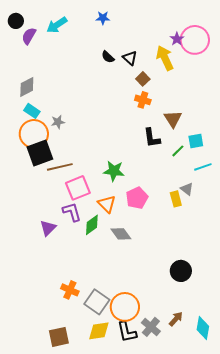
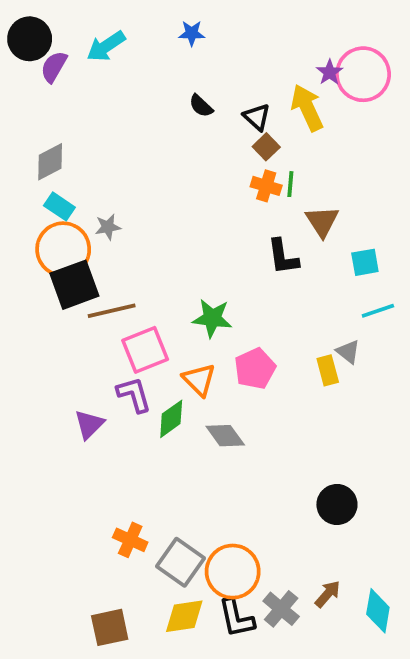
black circle: (16, 21) -> (30, 39), size x1.5
black triangle: (130, 58) -> (257, 117), moved
green line: (178, 151) -> (290, 184), moved, turned -40

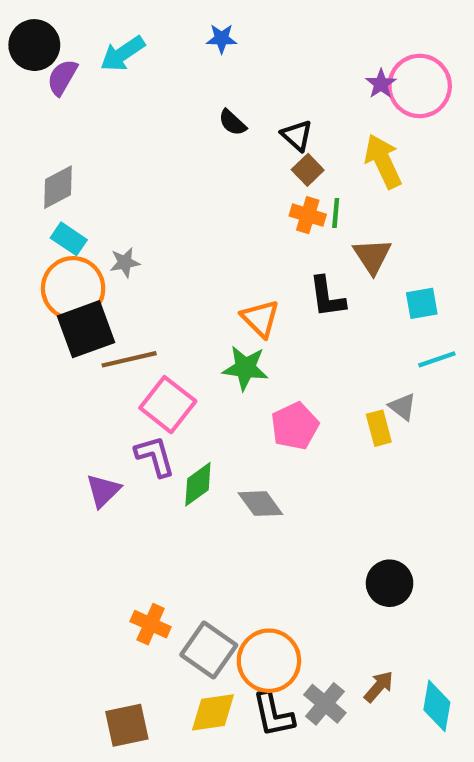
yellow arrow: (307, 108) -> (383, 161), moved
pink square: (145, 350) -> (168, 405), turned -30
orange triangle: (199, 380) -> (260, 318), moved

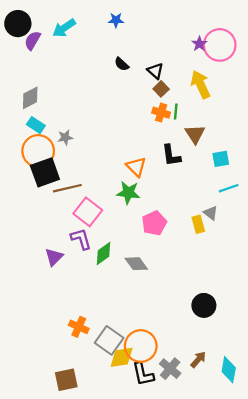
yellow diamond: (213, 712) -> (122, 357), moved

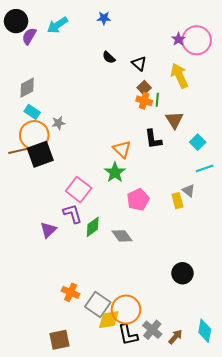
brown square: (161, 89) -> (144, 88), moved
cyan square: (221, 159) -> (198, 142), turned -35
brown line: (67, 188) -> (21, 150), moved
green star: (128, 193) -> (115, 172), turned 30
brown arrow: (198, 360) -> (175, 337), moved

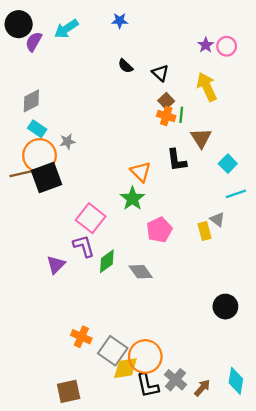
pink circle: (197, 40) -> (227, 46), size x0.6
black circle: (182, 273) -> (225, 307), moved

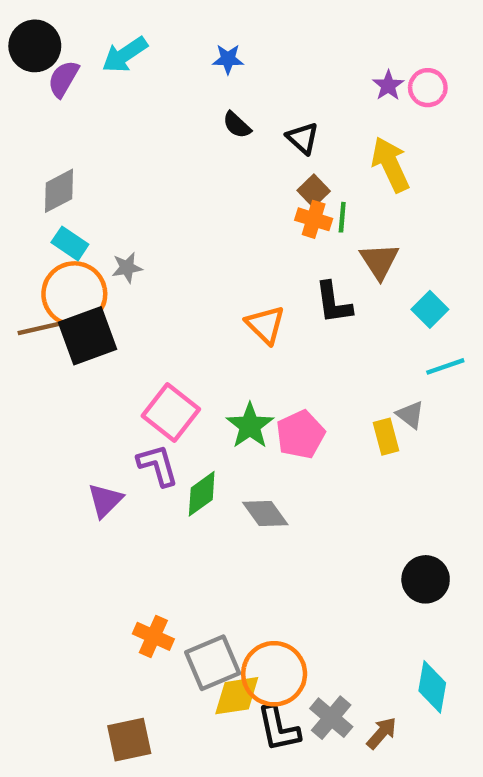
blue star: (120, 21) -> (228, 59), moved
green star: (132, 198) -> (250, 426), moved
gray square: (113, 351) -> (213, 663), turned 32
cyan diamond: (236, 381) -> (432, 687), moved

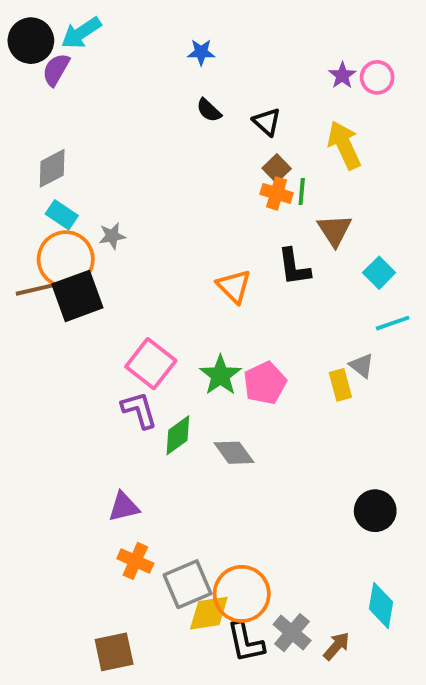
cyan arrow: (125, 55) -> (81, 33), moved
purple triangle: (105, 500) -> (124, 507), moved, turned 32

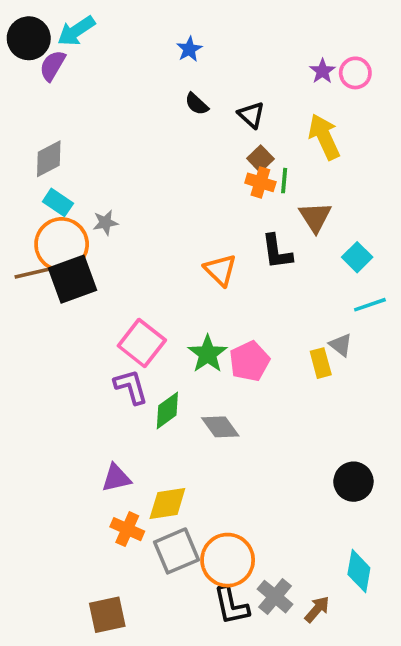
blue star: (201, 52) -> (189, 49), turned -30
yellow diamond: (209, 613) -> (167, 504), moved

